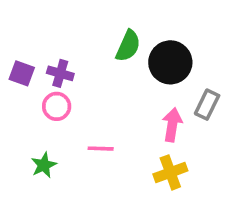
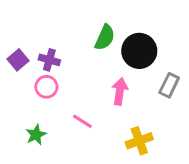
purple square: (22, 73) -> (18, 60), turned 30
pink arrow: (172, 125) -> (120, 91), moved
pink line: (101, 149) -> (82, 121), turned 30

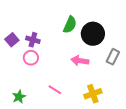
pink arrow: (120, 91) -> (80, 61), turned -90
pink line: (82, 121) -> (55, 90), moved
green star: (36, 135) -> (19, 97), moved

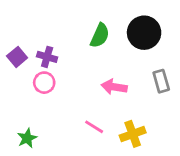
black circle: (93, 34) -> (144, 33), moved
gray rectangle: (113, 57) -> (161, 81), turned -42
pink line: (55, 90) -> (94, 127), moved

